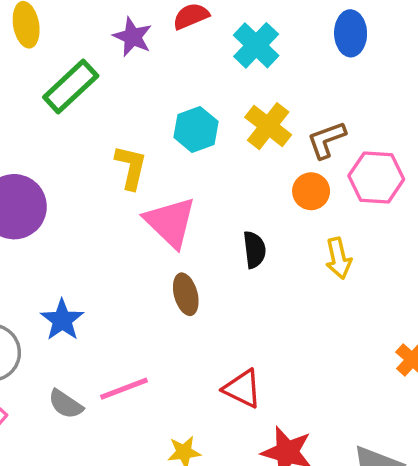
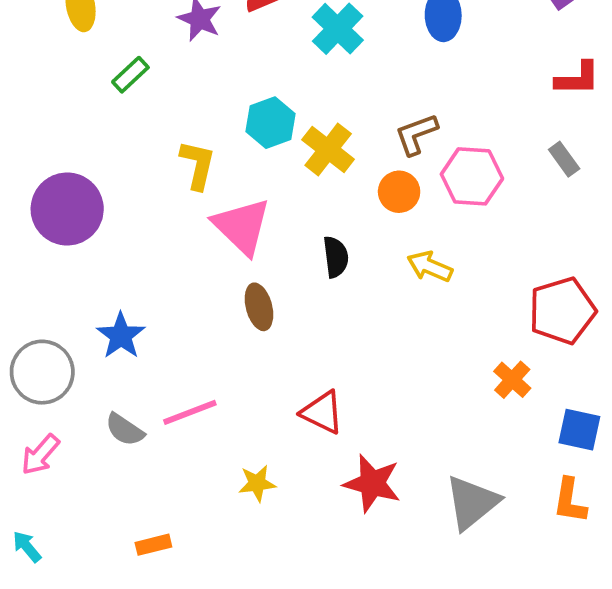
green rectangle: (71, 87) -> (130, 75), size x0.6
yellow cross: (268, 126) -> (328, 150), moved
yellow arrow: (339, 258) -> (430, 267), turned 126

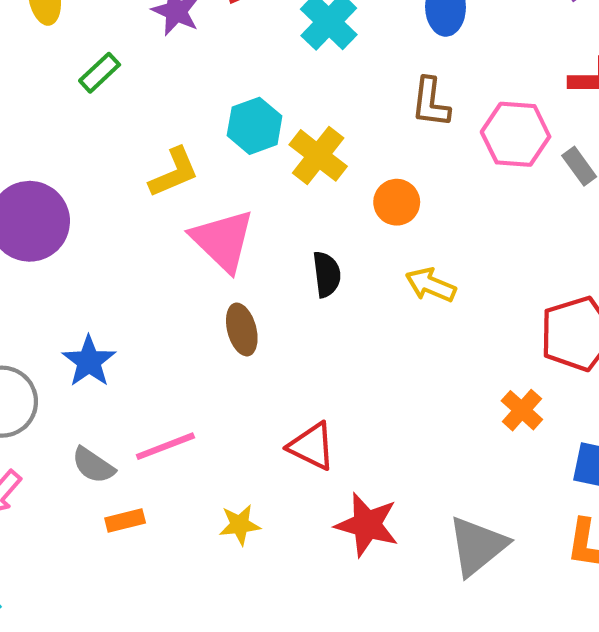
brown L-shape: (416, 134) -> (431, 102), moved, turned -63
yellow L-shape: (198, 165) -> (174, 172), turned 54
pink hexagon: (472, 176) -> (516, 134), moved
orange rectangle: (153, 545) -> (125, 520), moved

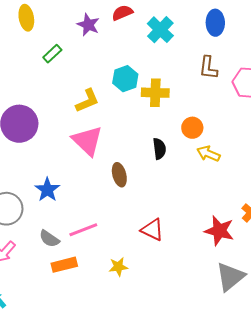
yellow cross: (318, 155) -> (155, 93), turned -36
orange circle: (397, 202) -> (192, 128), moved
pink triangle: (223, 240) -> (87, 141), moved
orange rectangle: (125, 520) -> (64, 265), size x1.4
red star: (367, 525) -> (219, 231), moved

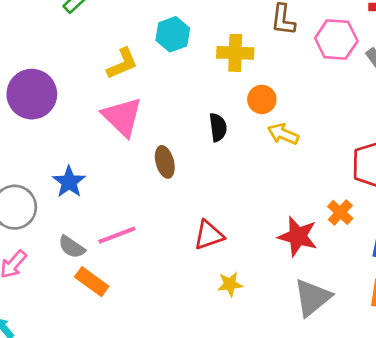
yellow cross: (155, 93) -> (235, 53), moved
red triangle: (152, 230) -> (209, 235), turned -45
orange rectangle: (64, 265) -> (92, 282), turned 50
yellow star: (118, 267) -> (230, 284), moved

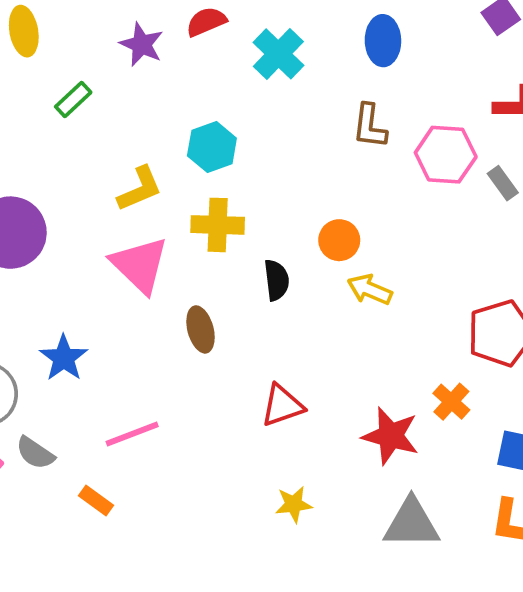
yellow cross: (235, 53) -> (218, 225), moved
red triangle: (209, 235) -> (282, 405), moved
gray semicircle: (72, 247) -> (35, 453), moved
orange rectangle: (92, 282) -> (96, 501), size x0.7
gray triangle: (312, 298) -> (411, 523), turned 39

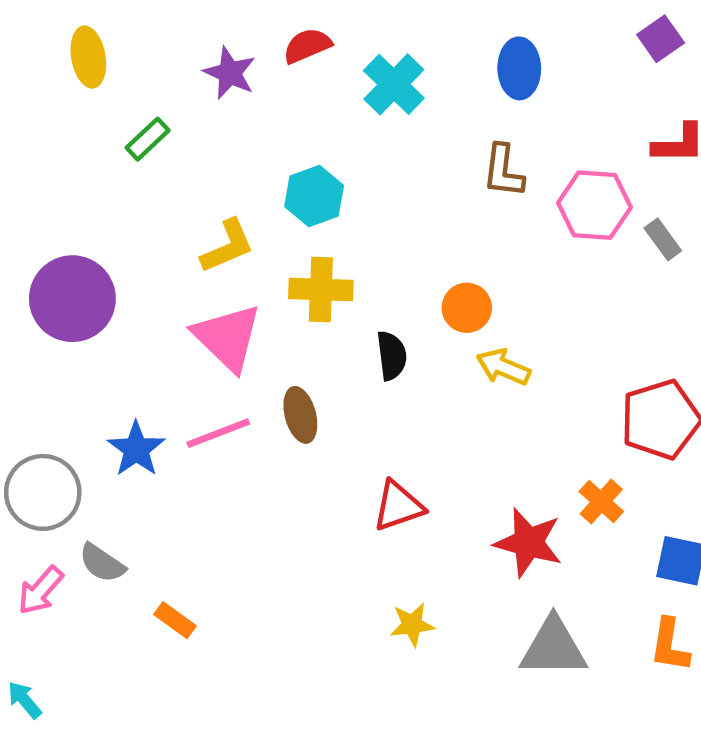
pink line: (132, 434) -> (218, 433), moved

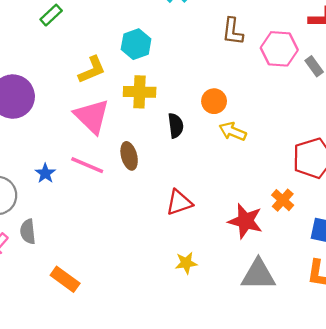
pink line: (218, 433) -> (87, 165), turned 44
blue star: (136, 449) -> (45, 173), size x0.7
gray semicircle: (102, 563) -> (28, 232), turned 50
orange rectangle: (175, 620) -> (65, 279), moved, size x1.4

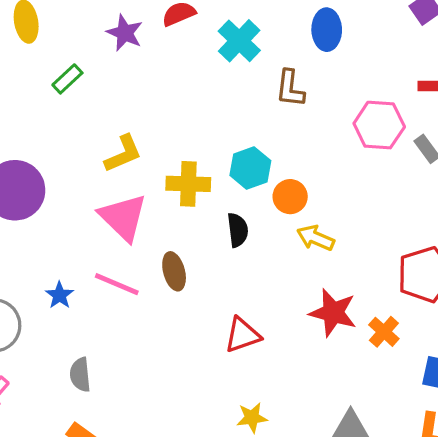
brown L-shape: (233, 31) -> (290, 88), moved
cyan hexagon: (136, 44) -> (250, 168), moved
red star: (245, 221) -> (333, 313), moved
gray semicircle: (28, 232) -> (80, 375), moved

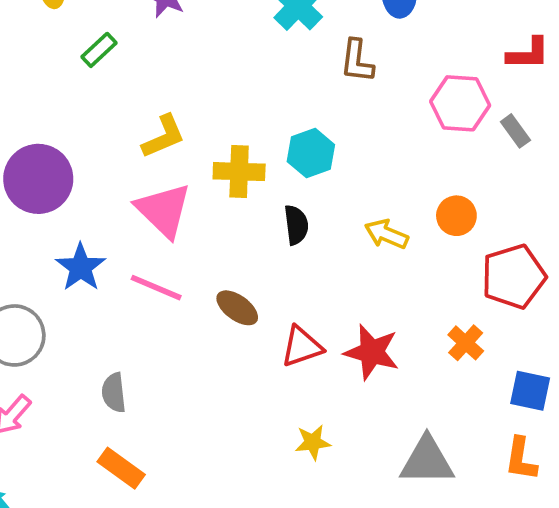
orange circle: (290, 197) -> (456, 216), moved
brown ellipse: (174, 271) -> (237, 308), moved, turned -39
blue star: (60, 295) -> (81, 267), moved, size x1.5
red star: (333, 313) -> (372, 352), moved

